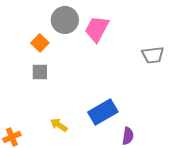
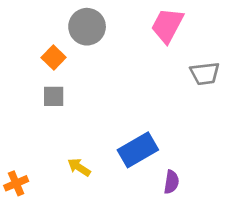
pink trapezoid: (97, 29) -> (167, 25), moved

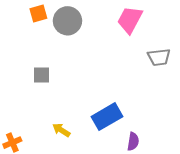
orange square: (54, 57) -> (38, 14), moved, turned 30

